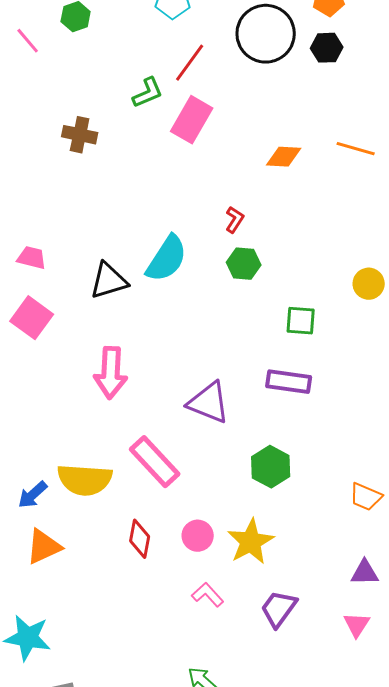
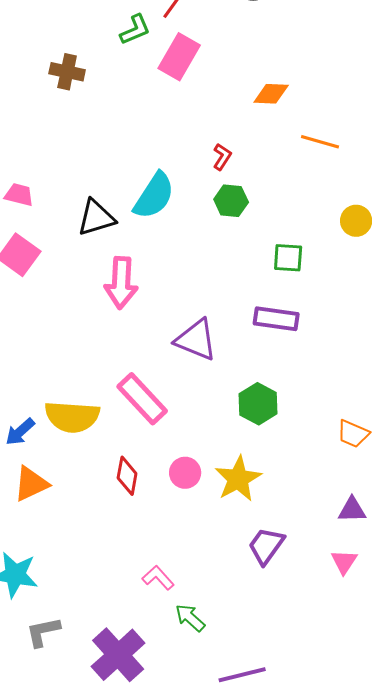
orange line: (356, 149) -> (320, 142), moved
pink arrow: (111, 373) -> (121, 283), moved
pink L-shape: (208, 595) -> (158, 578), moved

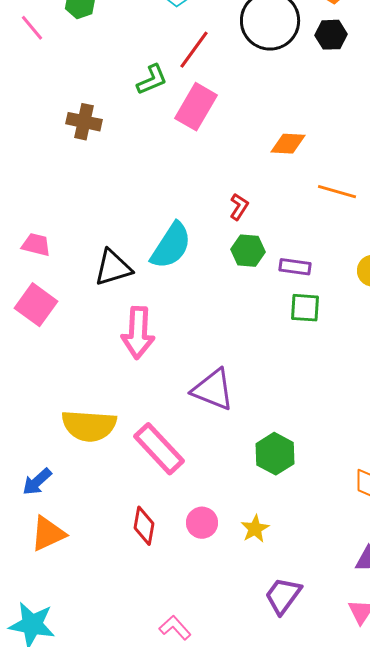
purple rectangle: (276, 319) -> (295, 267), moved, size x0.7
yellow semicircle: (72, 417) -> (89, 426), moved
yellow star: (238, 479) -> (255, 529), size x0.6

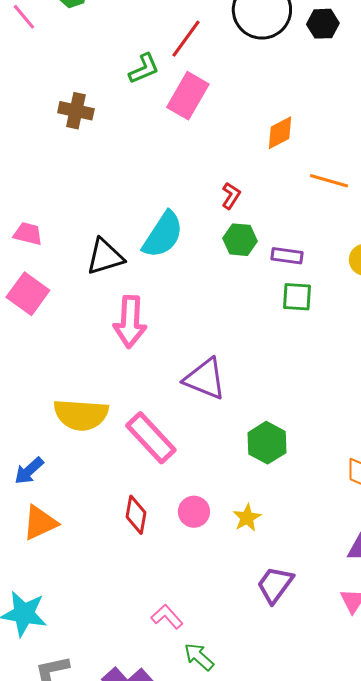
orange diamond: (288, 144) -> (280, 133), turned -30

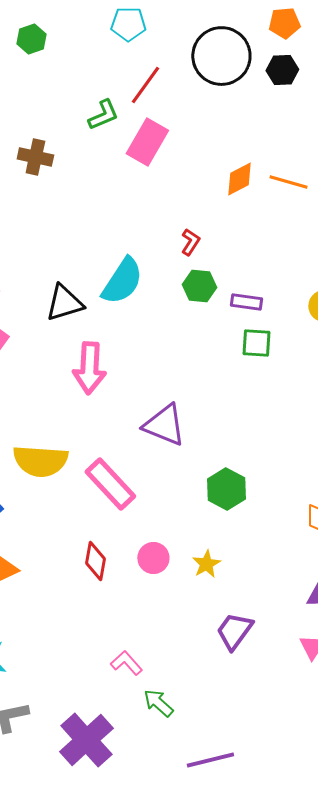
orange line: (329, 181) -> (288, 182), moved

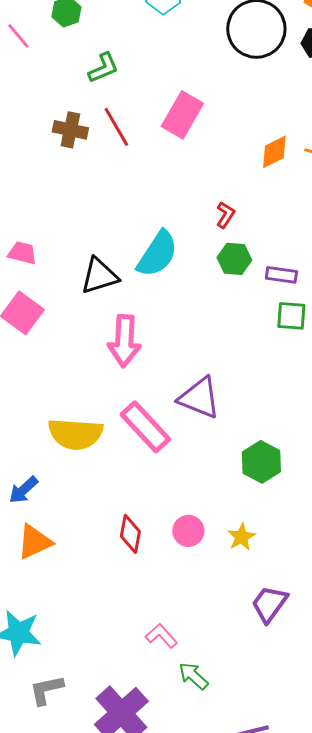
red line: (145, 85) -> (116, 127), moved, turned -66
green L-shape: (103, 115) -> (103, 68), moved
pink rectangle: (110, 484) -> (145, 427), moved

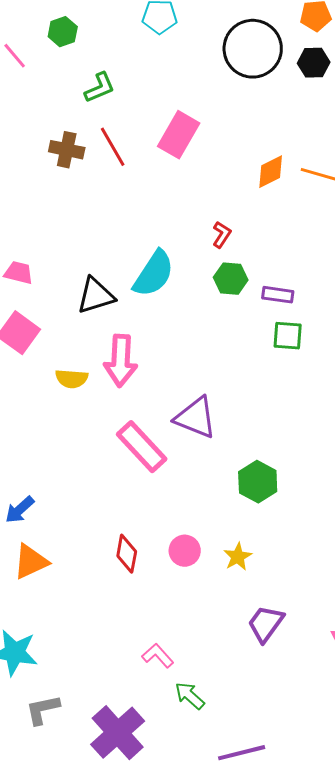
yellow semicircle: (75, 434) -> (72, 379), moved, size x0.6

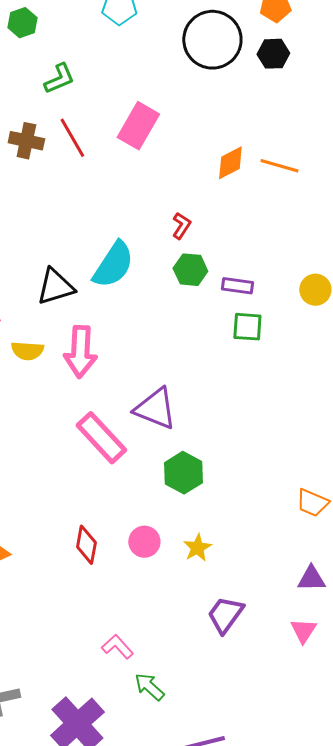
yellow semicircle: (72, 379) -> (27, 351), moved
green hexagon: (258, 482) -> (183, 473), moved

